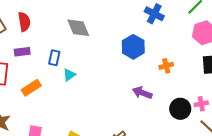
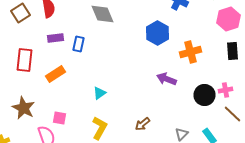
purple rectangle: (22, 52) -> (56, 38), moved
orange cross: (166, 66) -> (190, 52), size x1.5
cyan triangle: (69, 75) -> (100, 93), moved

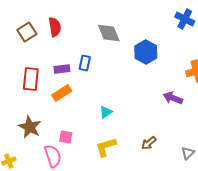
blue hexagon: (158, 33) -> (146, 52), moved
purple rectangle: (56, 38) -> (62, 69), moved
yellow L-shape: (100, 128) -> (106, 147), turned -135

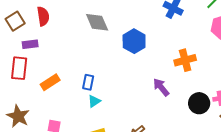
blue rectangle: (85, 63) -> (88, 82), moved
purple rectangle: (62, 69) -> (30, 44), moved
purple arrow: (173, 98) -> (161, 87), turned 30

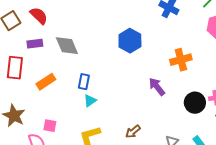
red semicircle: (43, 16) -> (39, 16), turned -36
gray diamond: (97, 22) -> (67, 46), moved
purple rectangle: (30, 44) -> (35, 44), moved

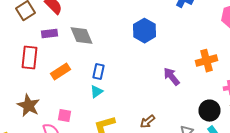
orange cross: (181, 60) -> (206, 61), moved
cyan triangle: (90, 101) -> (96, 92), moved
black circle: (195, 103) -> (210, 111), moved

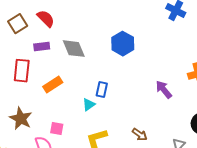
blue hexagon: (144, 31) -> (123, 44), moved
blue rectangle: (98, 72) -> (102, 90), moved
brown arrow: (148, 122) -> (140, 135), turned -105

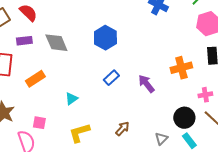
blue rectangle: (102, 90) -> (111, 78), moved, turned 35
brown arrow: (140, 135) -> (122, 129), turned -84

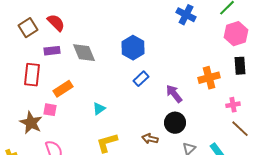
blue rectangle: (111, 78) -> (141, 79), moved
black circle: (184, 118) -> (175, 123), moved
pink square: (39, 123) -> (50, 110), moved
brown arrow: (122, 129) -> (150, 139), turned -119

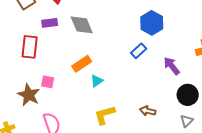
blue hexagon: (133, 48) -> (152, 23), moved
orange rectangle: (63, 89) -> (82, 64), moved
black circle: (175, 123) -> (188, 95), moved

